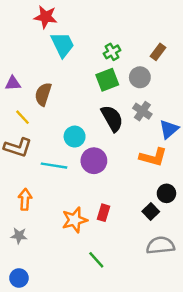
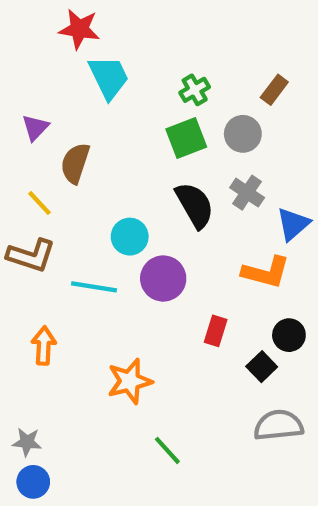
purple triangle: (13, 83) -> (35, 128), moved, turned -42
red rectangle: (104, 213) -> (216, 331), moved
gray star: (19, 236) -> (27, 442), moved

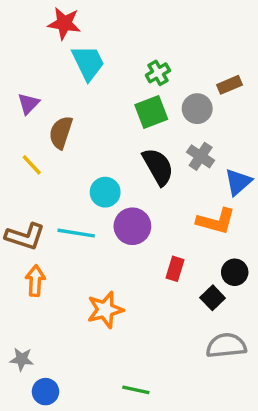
brown rectangle: (274, 90) -> (230, 85), moved, turned 30
brown L-shape: (31, 255) -> (25, 236), moved
green line: (167, 450) -> (136, 390), moved, turned -36
blue circle: (33, 482) -> (45, 392), moved

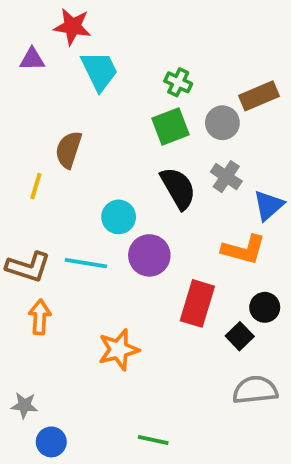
green cross: (158, 73) -> (178, 82), turned -35
brown rectangle: (230, 85) -> (259, 96), size x1.4
purple triangle: (28, 104) -> (32, 59), moved, turned 45
yellow line: (32, 165) -> (36, 186), turned 60
red rectangle: (175, 269) -> (197, 303), size x1.6

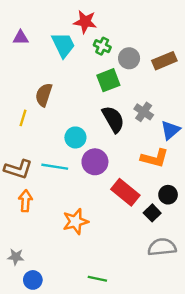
red star: (72, 27) -> (85, 22), moved
green cross: (178, 82) -> (102, 46), moved
gray circle: (222, 123) -> (129, 58), moved
red rectangle: (197, 303) -> (125, 192), turned -68

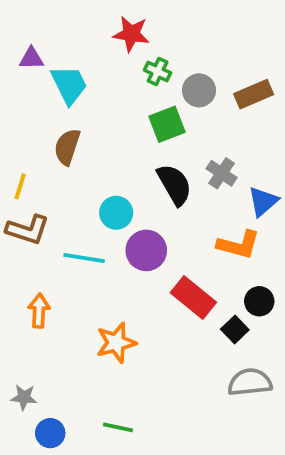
cyan trapezoid: (63, 45) -> (69, 85), moved
yellow line: (23, 118) -> (20, 186), moved
brown L-shape: (18, 169) -> (28, 230), moved
green line: (97, 279) -> (118, 427), moved

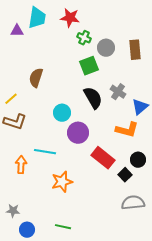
cyan trapezoid: (69, 85) -> (37, 18), moved, turned 35
brown rectangle: (254, 94) -> (135, 50), turned -72
yellow line: (20, 186) -> (11, 99), turned 32
cyan line: (84, 258) -> (45, 152), moved

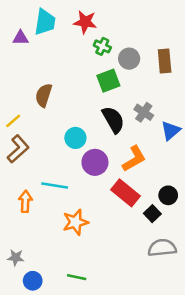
brown L-shape: (15, 122) -> (18, 149), turned -60
orange L-shape: (127, 130) -> (134, 159), moved, turned -45

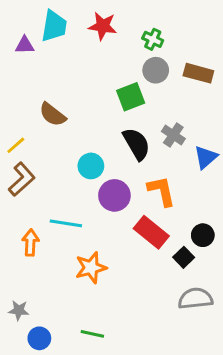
green cross: (102, 46) -> (153, 39), moved
brown rectangle: (165, 61) -> (198, 73), turned -70
brown semicircle: (44, 95) -> (53, 114), turned -70
orange L-shape: (134, 159) -> (162, 191), turned -72

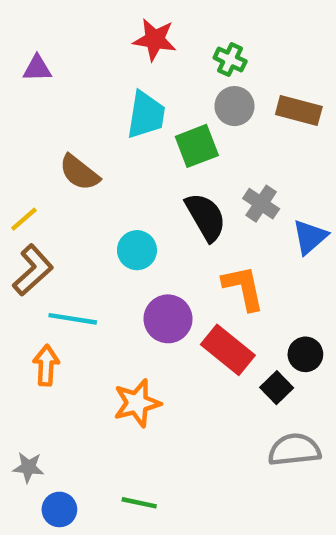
cyan trapezoid: (54, 26) -> (146, 115), moved
purple circle: (114, 195) -> (168, 319), moved
cyan line: (66, 223) -> (73, 319), moved

